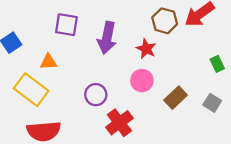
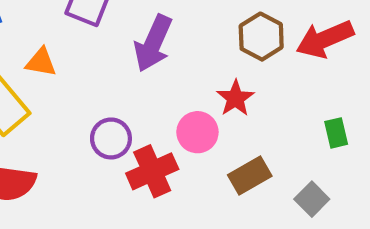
red star: (146, 49) -> (235, 98), moved
red cross: (119, 123) -> (152, 171), moved

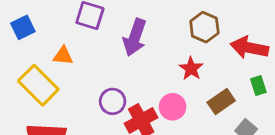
red arrow: (325, 39) -> (249, 48), moved, turned 39
pink circle: (197, 132) -> (173, 107), moved
brown rectangle: (250, 175) -> (221, 101), moved

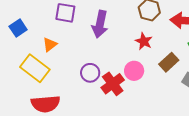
orange triangle: (63, 56) -> (50, 45), turned -35

